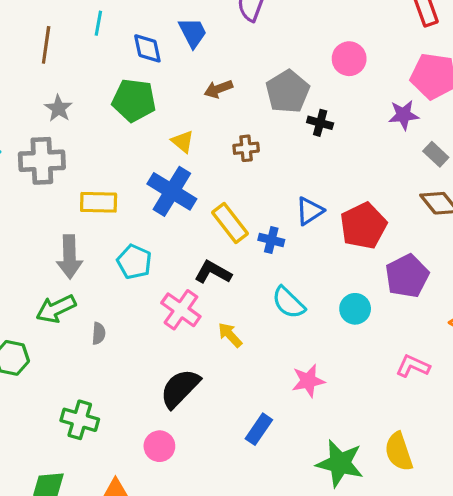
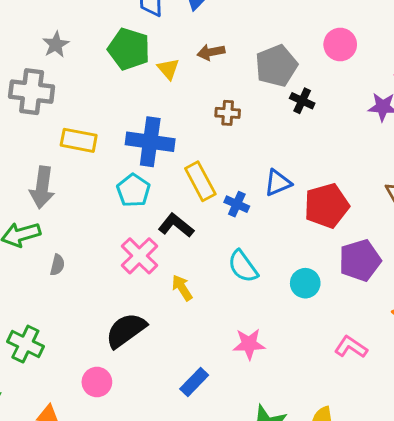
yellow triangle: (183, 142) -> (168, 69), moved
blue cross: (172, 191) -> (150, 142), turned -33
cyan pentagon: (134, 262) -> (133, 190), moved

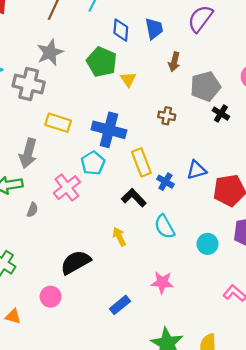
gray star: (56, 44) -> (50, 52), size x1.4
brown arrow: (211, 52) -> (174, 62), moved, turned -72
black L-shape: (176, 225) -> (134, 198), moved
pink cross: (139, 256) -> (67, 188), moved

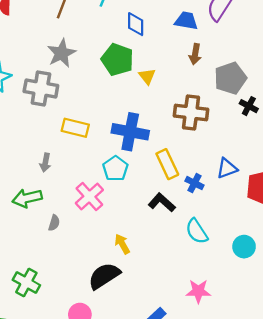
blue trapezoid: (154, 29) -> (186, 21), moved, turned -65
brown cross: (167, 116) -> (191, 113), size x1.8
gray arrow: (28, 153) -> (45, 163), size x0.6
yellow arrow: (119, 237) -> (122, 244), moved

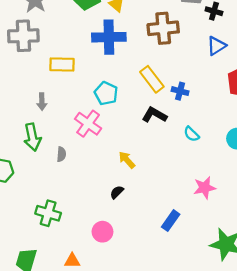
blue cross: (130, 132) -> (109, 37), moved
blue triangle: (227, 168) -> (216, 46), moved
green arrow: (27, 198) -> (32, 137), turned -76
cyan semicircle: (197, 231) -> (191, 134), size x0.7
black semicircle: (104, 276) -> (117, 192), size x0.5

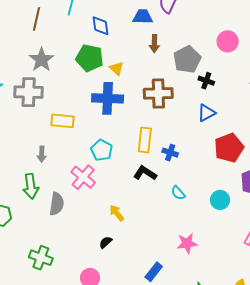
yellow rectangle: (152, 79) -> (145, 140), turned 40
gray semicircle: (61, 154) -> (57, 204), size x1.6

